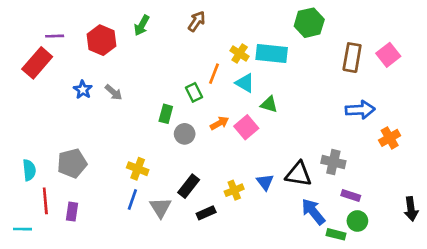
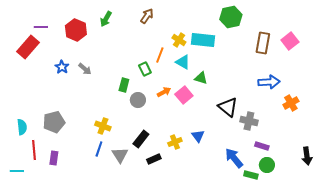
black triangle: (298, 174) -> (228, 107), moved, turned 30

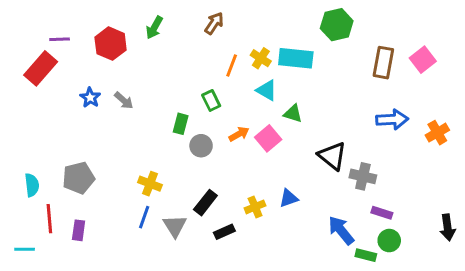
orange line: (160, 55) -> (232, 65), moved
orange cross: (291, 103) -> (437, 133), moved
blue triangle: (198, 136) -> (289, 198), turned 48

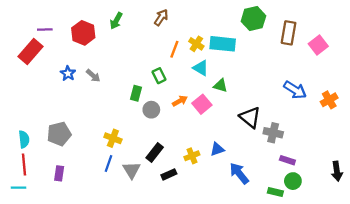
brown rectangle: (383, 63) -> (289, 33), moved
blue arrow: (392, 119) -> (295, 90), turned 35
red line: (49, 219) -> (24, 165), moved
blue arrow: (341, 230) -> (239, 173), moved

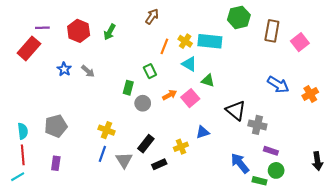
green arrow: (116, 21) -> (110, 32), moved
blue triangle: (217, 149) -> (203, 132), moved
blue arrow: (239, 173) -> (240, 163), moved
cyan line: (18, 188) -> (18, 177), turned -32

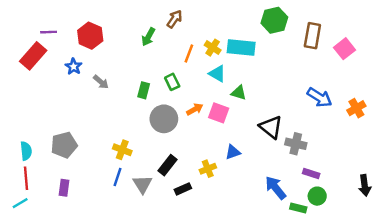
green arrow: (110, 32) -> (148, 37), moved
blue star: (64, 69) -> (74, 67), moved
green rectangle: (128, 88) -> (144, 90), moved
pink square: (190, 98) -> (219, 113), turned -30
gray circle: (143, 103) -> (164, 119), size x1.5

